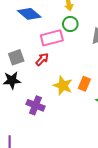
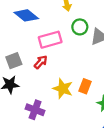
green circle: (70, 24) -> (80, 27), moved

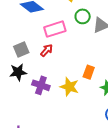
yellow star: (63, 89) -> (69, 87), moved
purple cross: (35, 110) -> (41, 85), moved

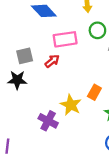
purple cross: (41, 85) -> (48, 121), moved

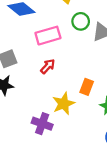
red arrow: (52, 61) -> (48, 66), moved
yellow star: (71, 105) -> (64, 104), turned 30

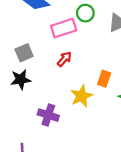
green circle: (81, 21) -> (85, 13), moved
purple cross: (42, 124) -> (48, 115), moved

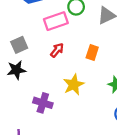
orange rectangle: (104, 79) -> (92, 52), moved

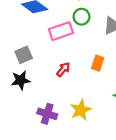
red arrow: (57, 50) -> (63, 69), moved
yellow star: (74, 85) -> (81, 110), moved

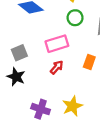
pink rectangle: (61, 31) -> (57, 44), moved
black star: (21, 80) -> (16, 77), turned 30

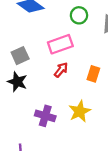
orange rectangle: (89, 62) -> (93, 74), moved

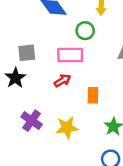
green circle: (79, 15) -> (85, 31), moved
orange rectangle: (93, 74) -> (93, 95), turned -35

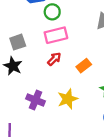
green circle: (85, 31) -> (52, 12), moved
orange rectangle: (93, 95) -> (84, 66), turned 64

